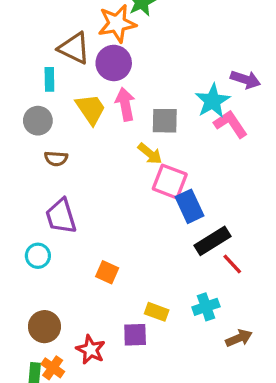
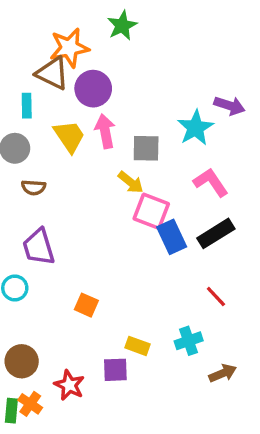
orange star: (117, 23) -> (69, 48), moved
pink L-shape: (231, 124) -> (211, 182), moved
black rectangle: (213, 241) -> (216, 233), moved

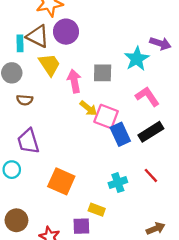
brown triangle: (52, 73) -> (38, 36), moved
pink arrow: (105, 131) -> (74, 81), moved
yellow arrow: (131, 182) -> (88, 108), moved
orange square: (86, 305) -> (61, 181), size x1.6
cyan cross: (189, 341) -> (118, 183), moved

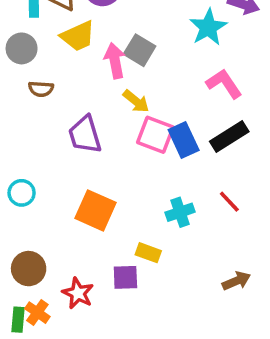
yellow trapezoid: (49, 65) -> (78, 36), turned 100
gray square: (103, 73) -> (140, 50), moved, turned 30
pink square: (106, 116) -> (155, 135), moved
purple trapezoid: (28, 141) -> (85, 135), moved

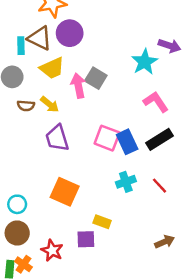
yellow arrow: (136, 101) -> (50, 104), moved
cyan circle: (22, 193) -> (17, 204), moved
cyan cross: (180, 212) -> (126, 182), moved

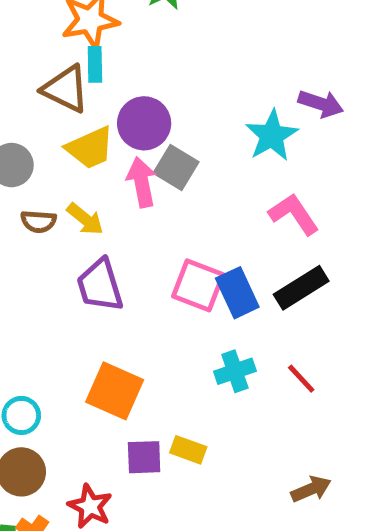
purple circle: (70, 33) -> (144, 123), moved
cyan rectangle: (21, 46) -> (95, 64), moved
purple square: (86, 239) -> (144, 457), moved

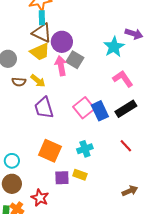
brown triangle: (66, 89) -> (42, 33), moved
pink square: (198, 285) -> (84, 108), turned 30
cyan cross: (235, 371) -> (85, 149), moved

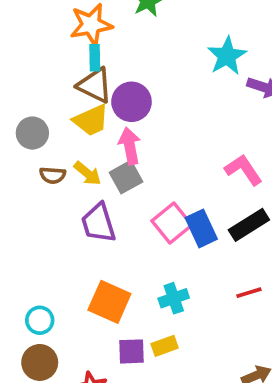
cyan star: (114, 47) -> (227, 56), moved
gray square: (75, 60) -> (126, 177), moved, turned 30
red line: (126, 146) -> (249, 293), turned -64
yellow rectangle: (80, 175) -> (165, 346), turned -40

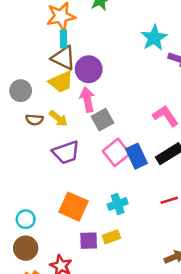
gray square: (126, 177) -> (103, 120), moved
purple trapezoid: (98, 223) -> (66, 152), turned -92

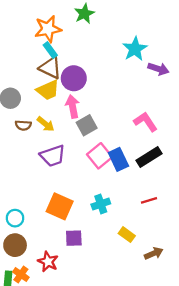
cyan rectangle: (63, 39) -> (50, 50), turned -35
yellow rectangle: (111, 237) -> (127, 235), moved, turned 56

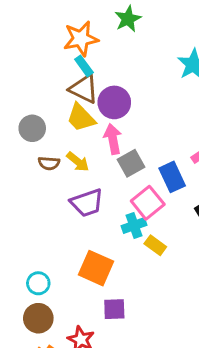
yellow trapezoid: (48, 90) -> (81, 118), turned 70
blue rectangle: (118, 159) -> (172, 177), moved
cyan cross: (101, 204) -> (134, 226), moved
yellow rectangle: (127, 235) -> (155, 245), moved

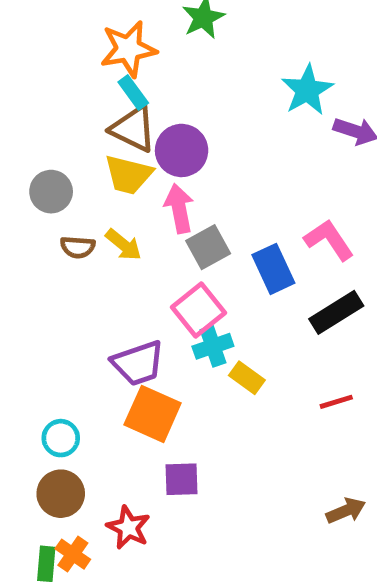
yellow trapezoid: (81, 118) -> (128, 175), turned -32
purple trapezoid: (87, 203) -> (138, 363), moved
pink square: (148, 203) -> (198, 310), moved

